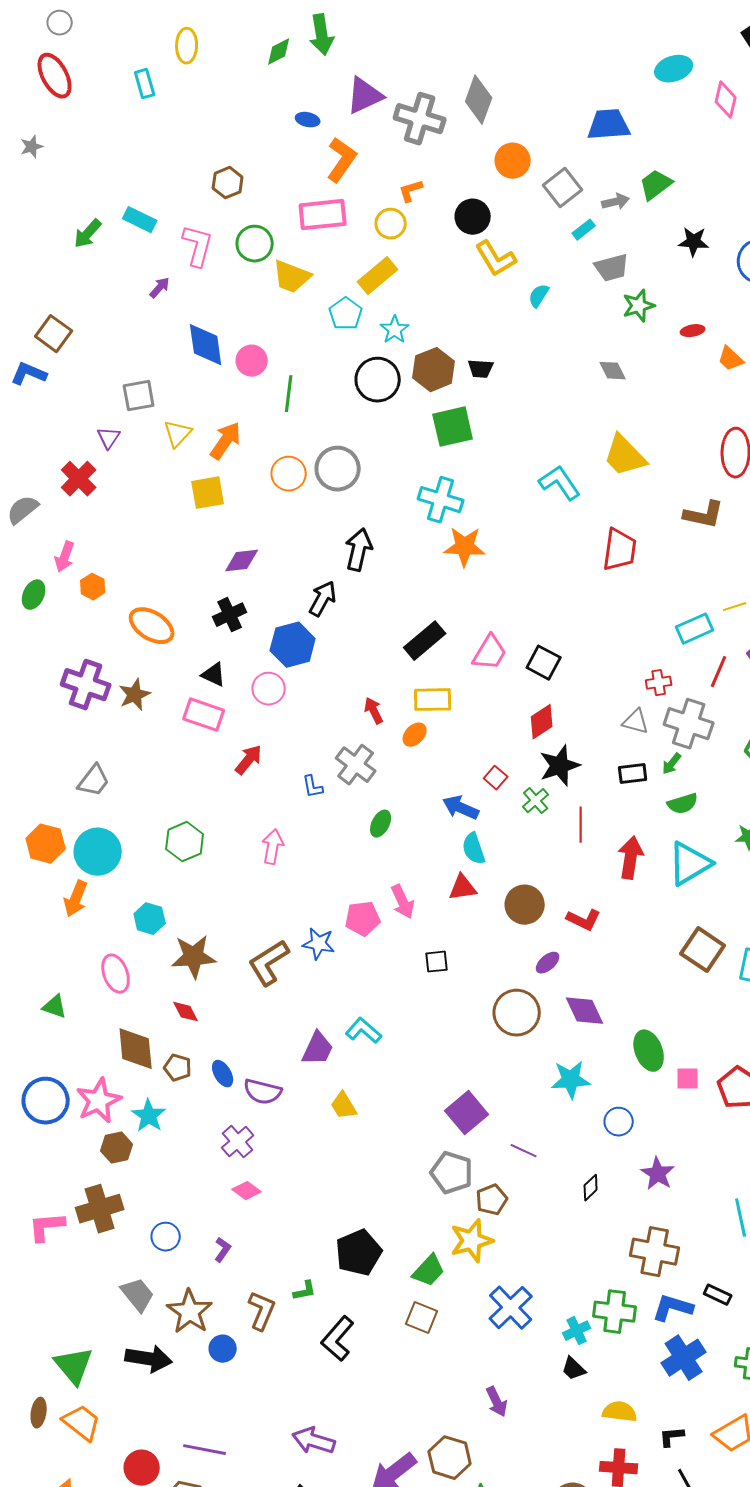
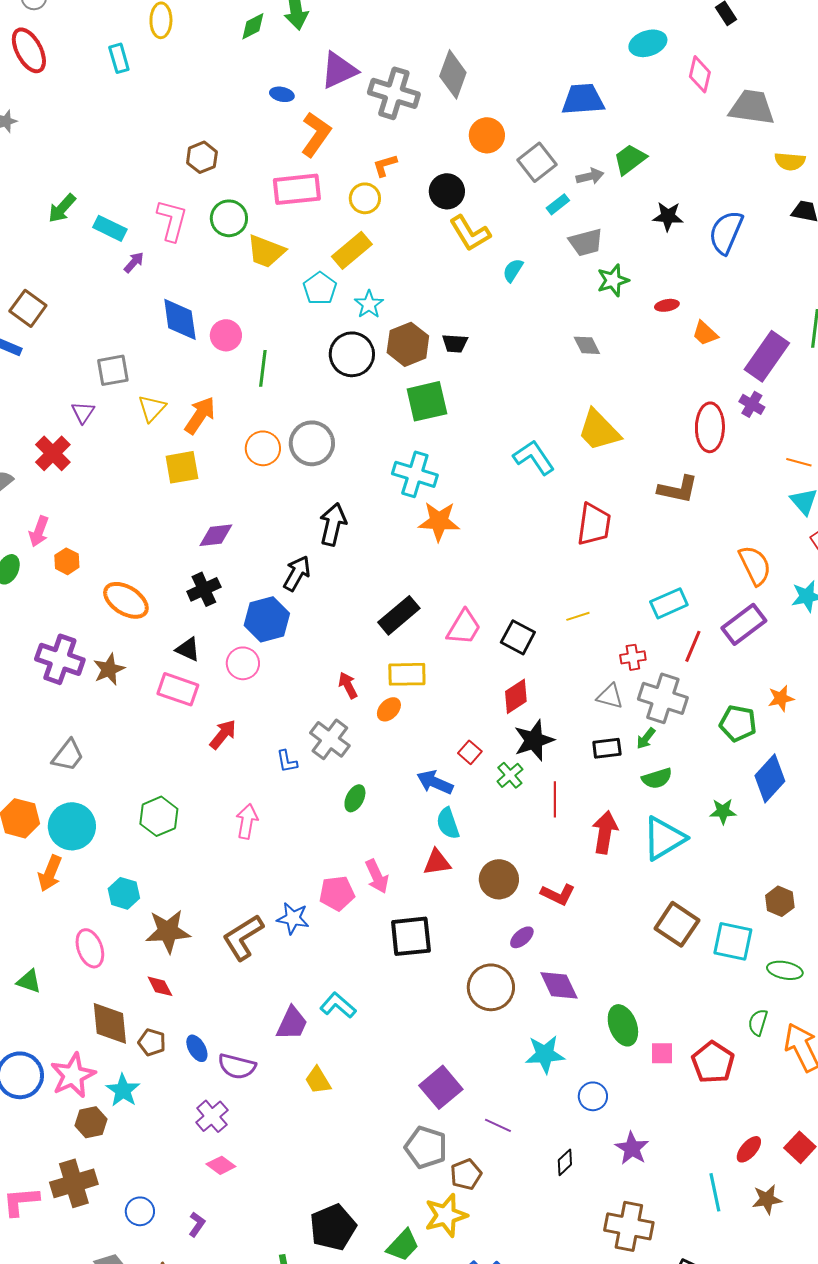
cyan rectangle: (140, 220) -> (110, 228), moved
yellow line: (735, 607) -> (578, 616), moved
black square: (437, 962) -> (411, 936), size x1.8

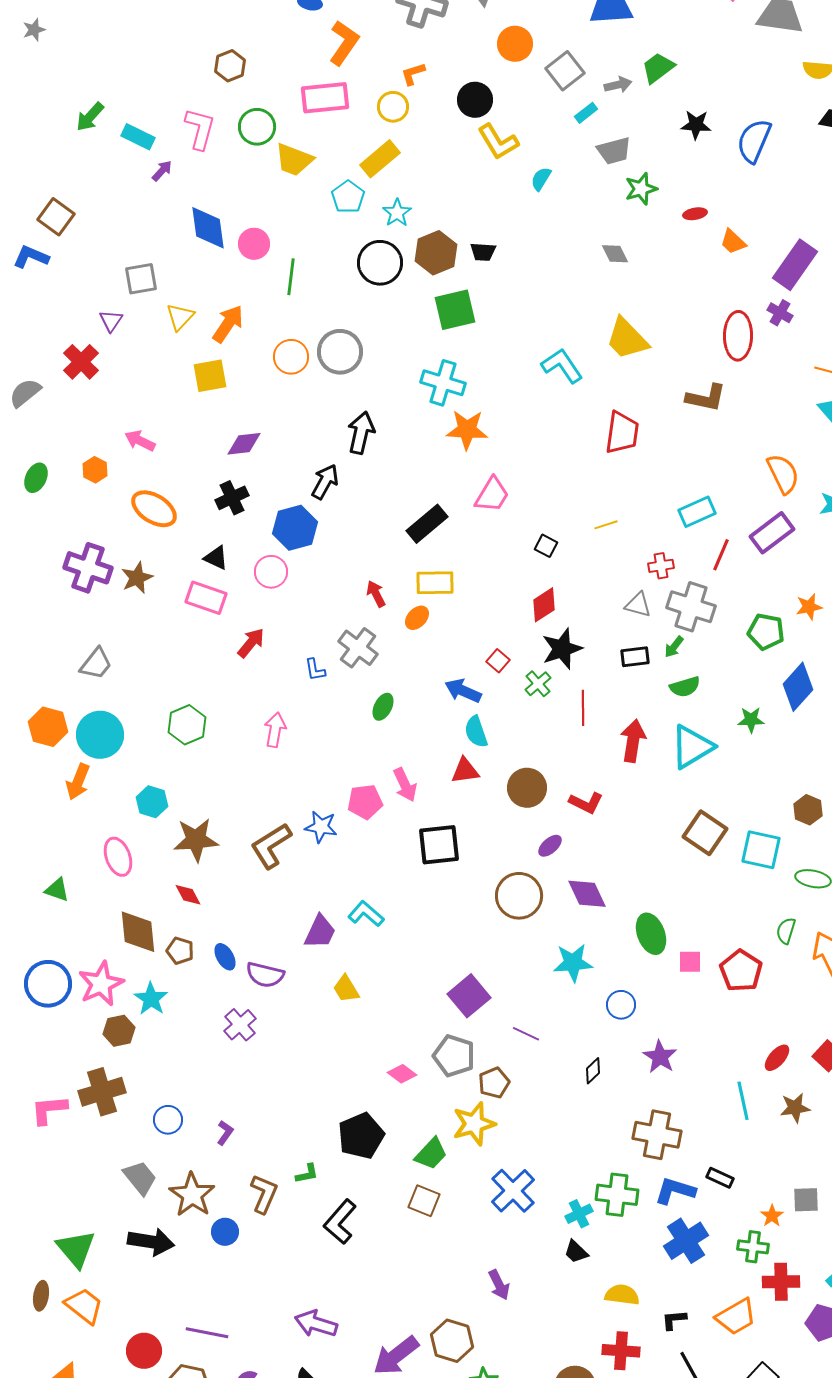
pink arrow: (39, 531) -> (140, 441), moved, turned 96
pink trapezoid: (464, 627) -> (492, 495), moved
black square: (518, 637) -> (546, 546), size x0.7
pink diamond: (221, 1165) -> (402, 1074), moved

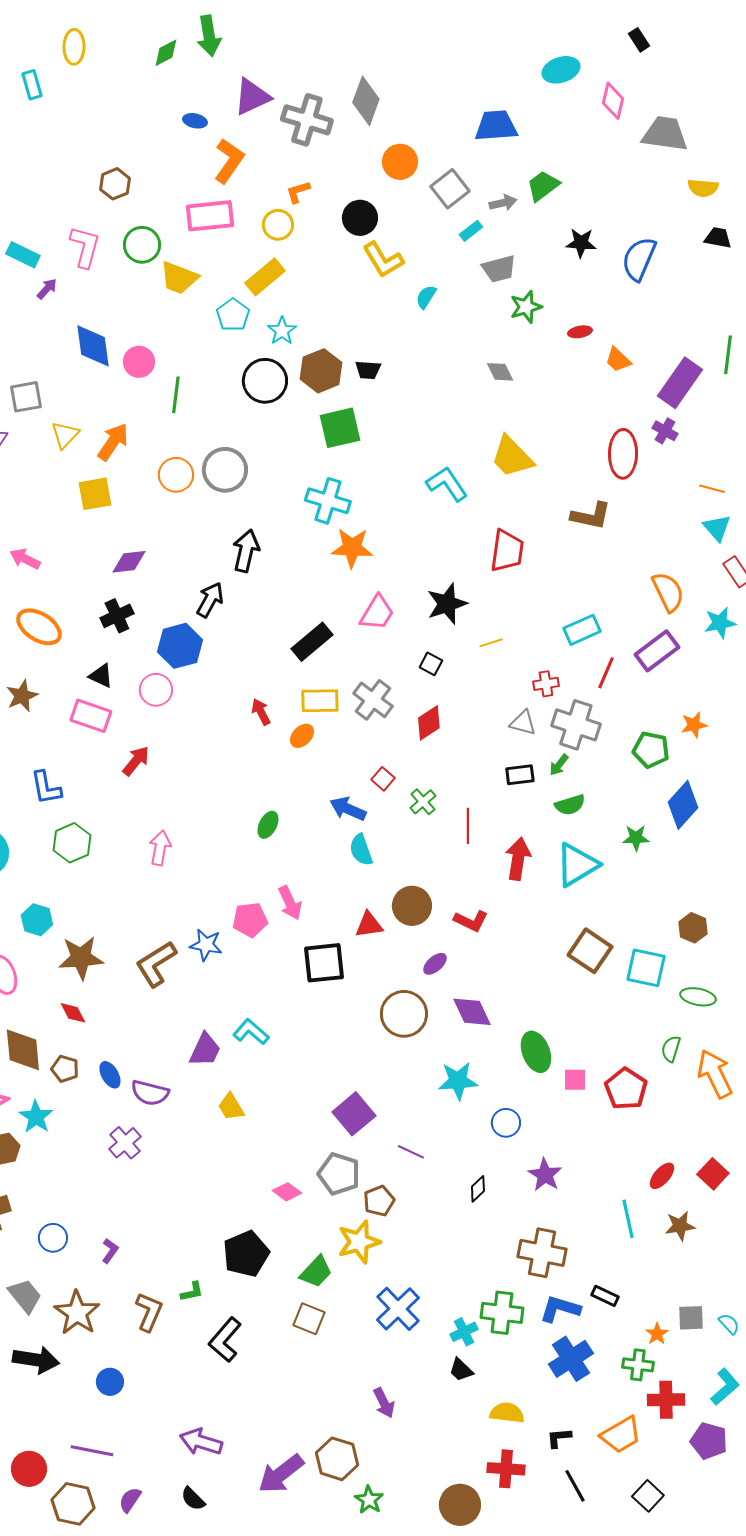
gray cross: (358, 648) -> (373, 700), moved
black star: (562, 649) -> (447, 604), moved
blue L-shape: (315, 670) -> (46, 788), moved, size x1.5
red triangle: (465, 771) -> (369, 925), moved
blue circle: (225, 1232) -> (110, 1382), moved

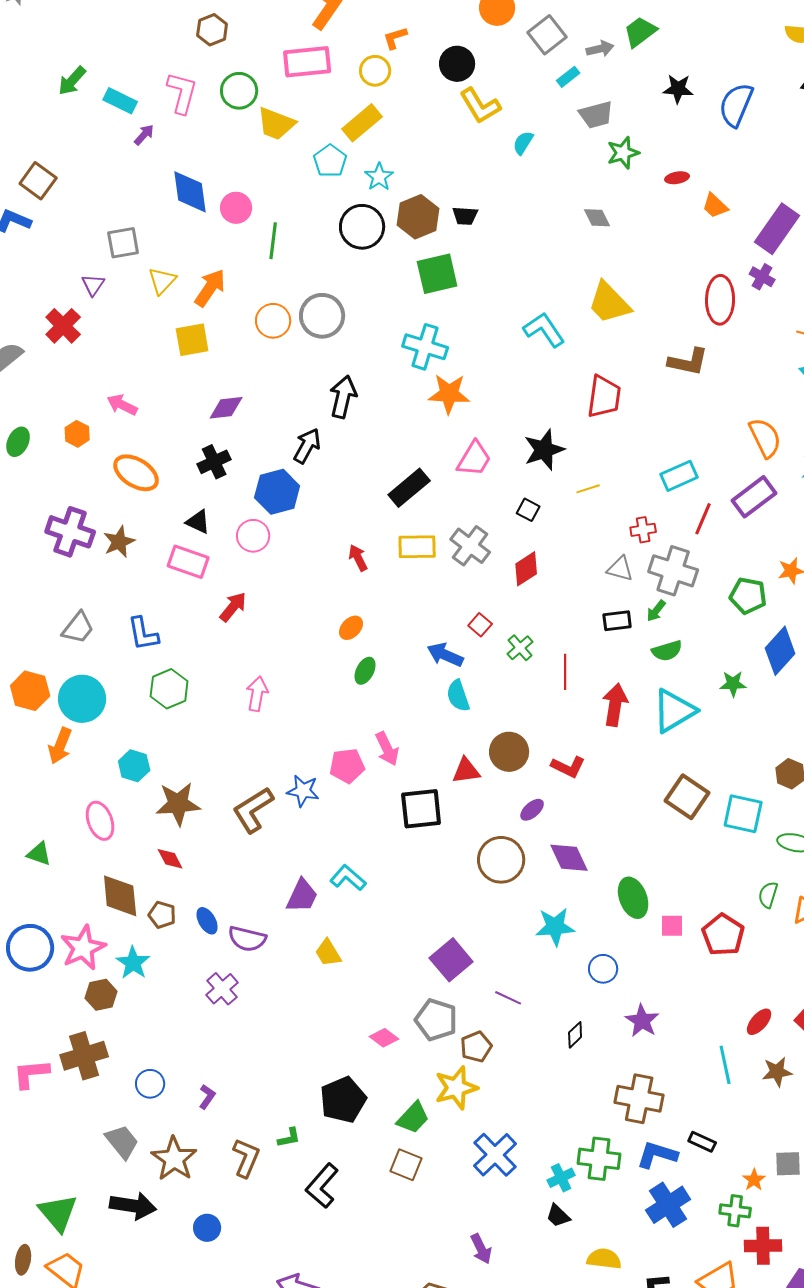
orange ellipse: (302, 736) -> (351, 628), moved

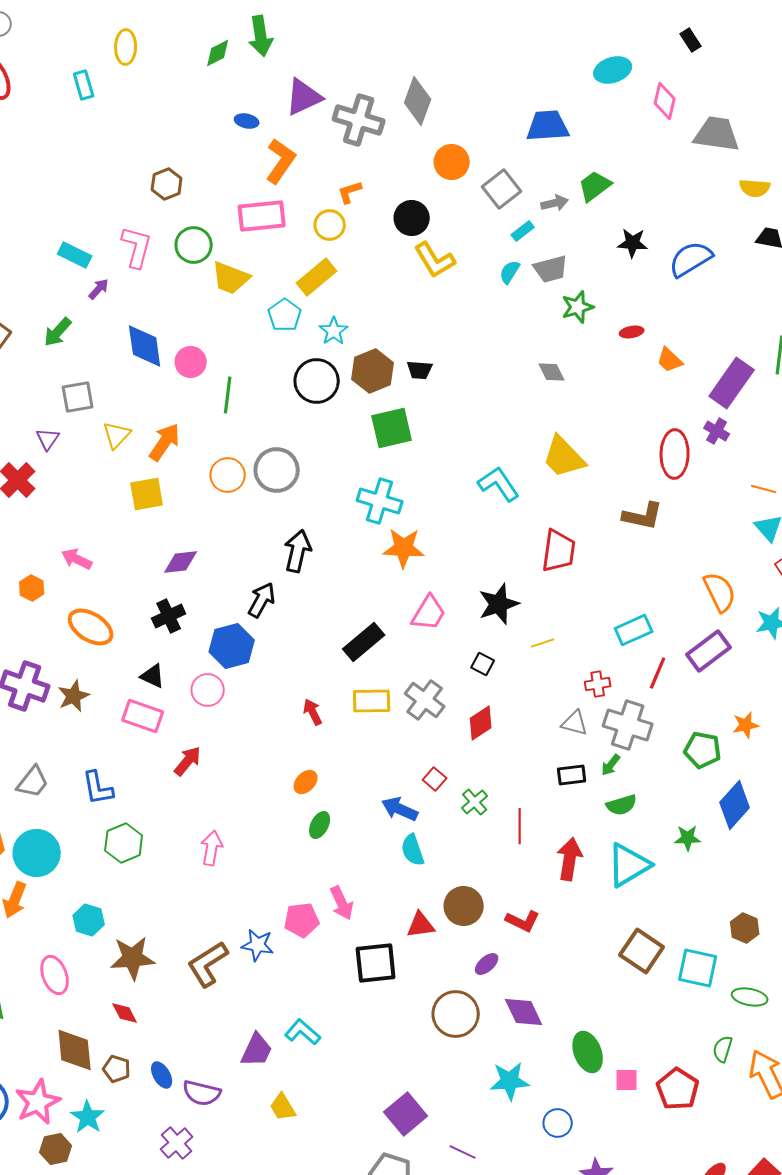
green arrow: (72, 81) -> (58, 332), moved
blue semicircle: (736, 105) -> (691, 259), turned 36
cyan semicircle: (523, 143) -> (510, 272), moved

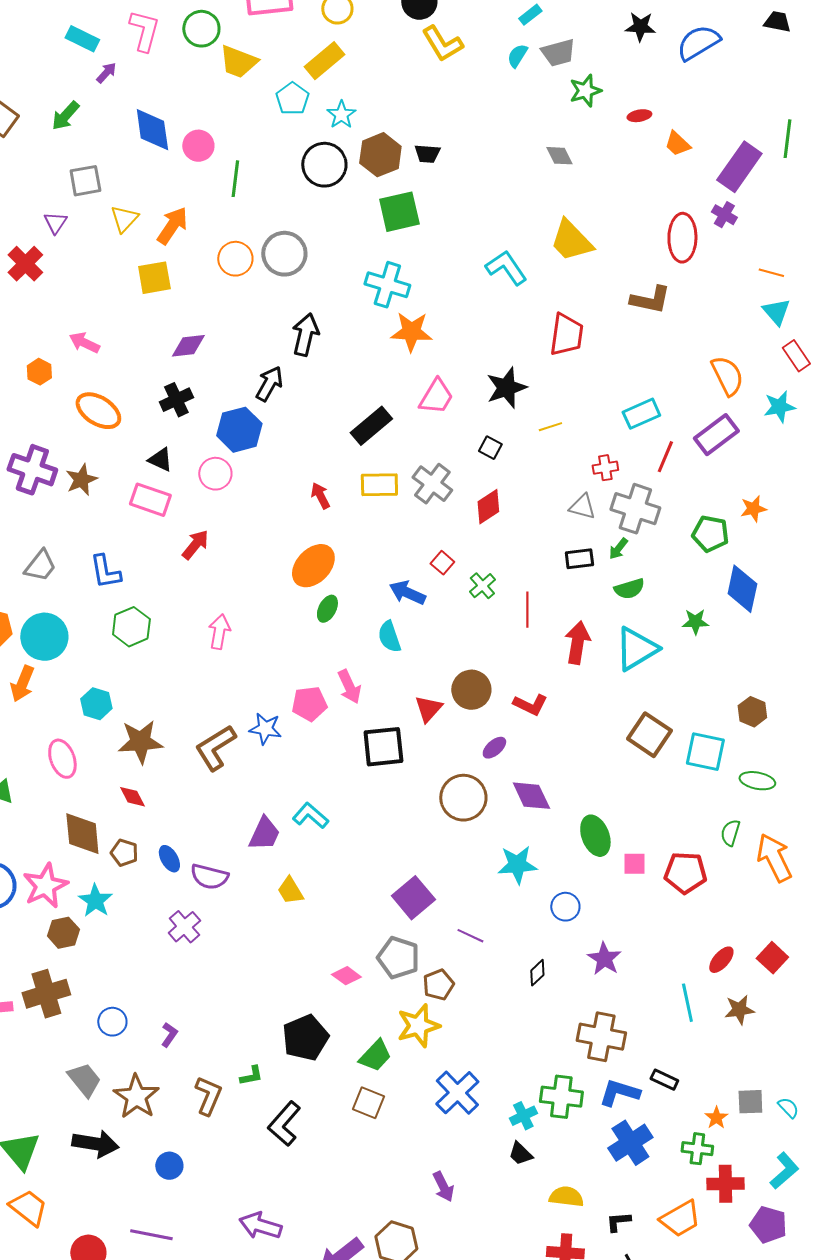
orange ellipse: (306, 782) -> (313, 566), size x1.8
blue diamond: (735, 805) -> (742, 589), turned -30
cyan semicircle: (413, 850) -> (389, 637), moved
red triangle: (421, 925) -> (428, 709), turned -40
red pentagon: (678, 1089) -> (685, 873), turned -30

